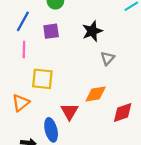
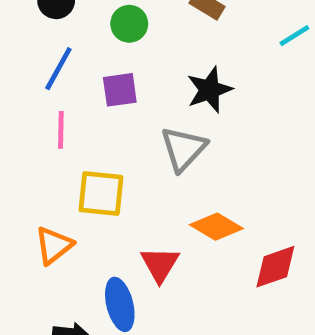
gray triangle: (107, 58) -> (183, 149), moved, size x1.5
orange diamond: (96, 94) -> (216, 227), turned 40

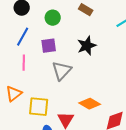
gray triangle: (183, 149) -> (62, 71), moved
yellow square: (101, 194) -> (39, 107), moved
orange triangle: (54, 245) -> (14, 94), moved

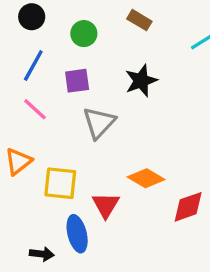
pink line: (24, 63) -> (35, 109), turned -49

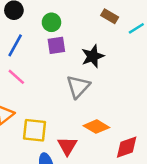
brown rectangle: (139, 20) -> (110, 16), moved
purple square: (77, 81) -> (56, 45), moved
gray triangle: (99, 123) -> (78, 87), moved

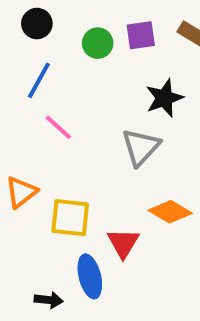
purple square: (56, 45) -> (141, 35), moved
pink line: (16, 77) -> (58, 127), moved

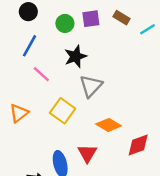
black star: (164, 98) -> (76, 56), moved
yellow square: (70, 218) -> (63, 111), moved, turned 30
red triangle: (123, 243) -> (87, 153), moved

